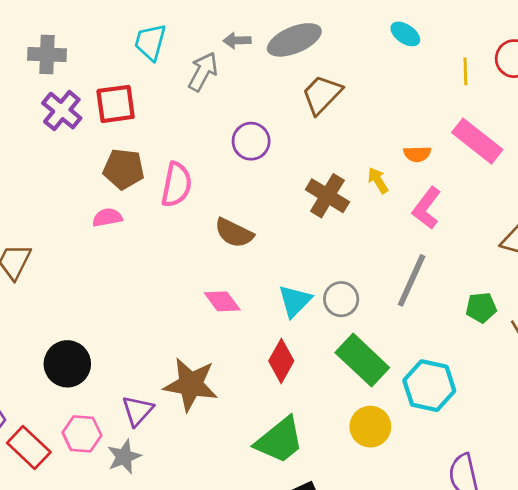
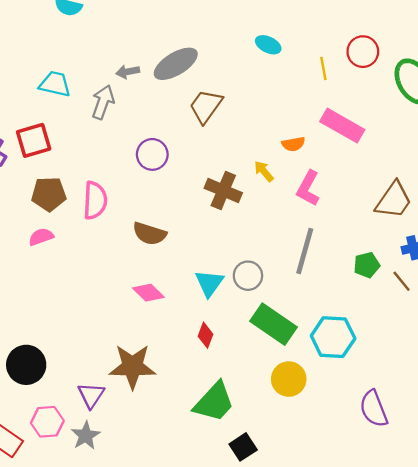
cyan trapezoid: (150, 42) -> (55, 84), turned 96
red diamond: (281, 361) -> (206, 335), size x0.7

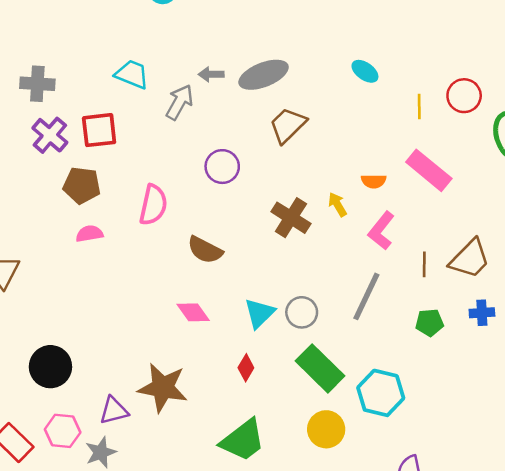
brown pentagon: (49, 194) -> (82, 185), moved
brown line: (402, 281) -> (424, 264), moved, turned 30
purple triangle: (91, 395) -> (114, 411), turned 32

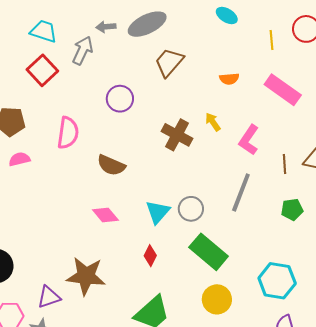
red square: (99, 130) -> (42, 70), moved, turned -32
orange semicircle: (374, 181) -> (229, 79), moved
cyan hexagon: (381, 393) -> (277, 281), moved

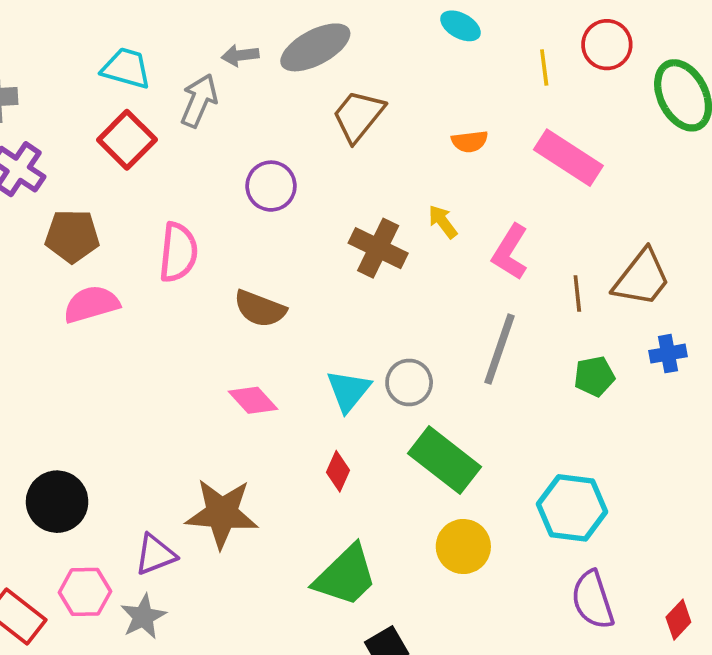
pink semicircle: (19, 159) -> (91, 304), size x1.4

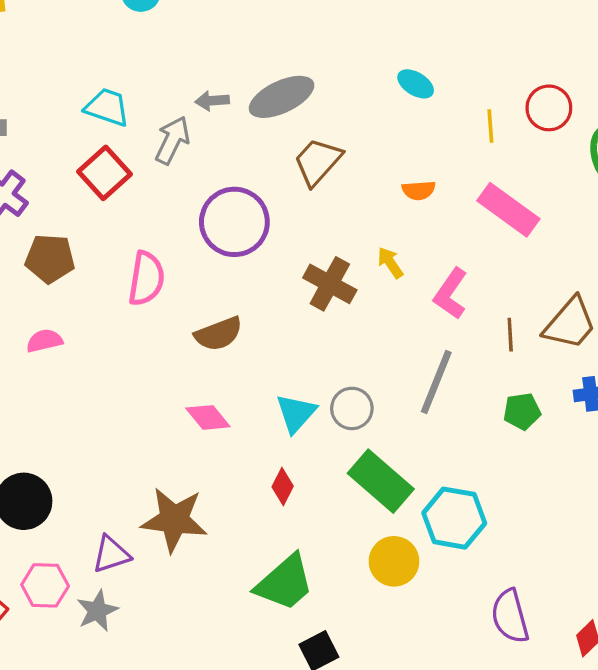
purple circle: (271, 186) -> (234, 222), size x1.5
pink semicircle: (91, 304) -> (44, 341), moved, size x0.7
brown semicircle: (260, 309) -> (219, 334), turned -45
cyan hexagon: (572, 508) -> (454, 518), moved

